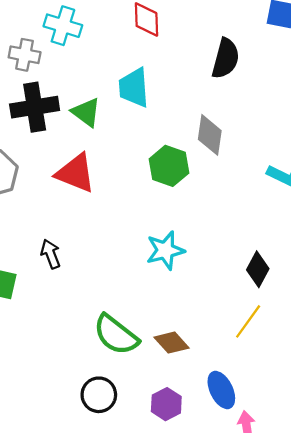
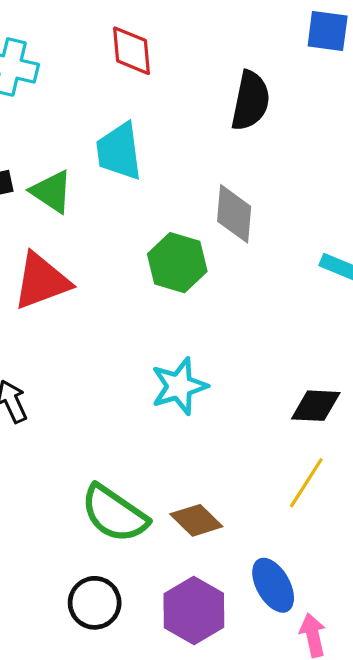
red triangle: (76, 173) -> (41, 281), turned -39
black diamond: (258, 269) -> (316, 406), turned 68
purple hexagon: (166, 404) -> (194, 610), size x1.4

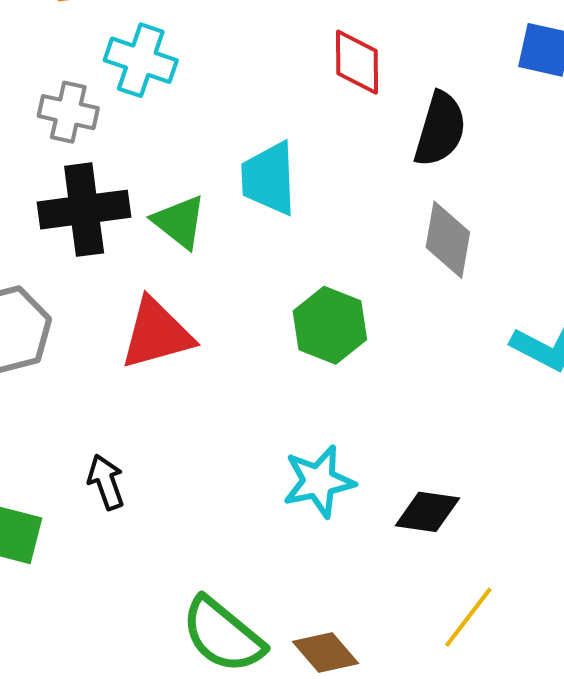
red diamond: (132, 51) -> (357, 62), moved
gray diamond: (234, 214) -> (448, 240), moved
black diamond: (316, 406) -> (427, 512), moved

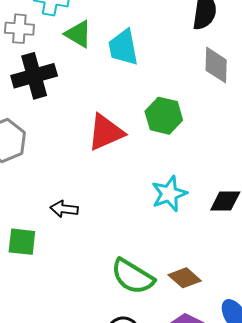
green triangle: (179, 222) -> (78, 34), moved
red triangle: (157, 334) -> (106, 132), moved
black arrow: (106, 482) -> (64, 209), turned -56

